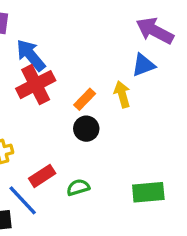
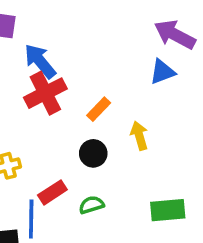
yellow arrow: (122, 94) -> (139, 136), moved
black circle: (86, 129) -> (93, 153), moved
blue line: (23, 200) -> (31, 219), turned 44

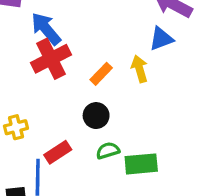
yellow arrow: (139, 136) -> (139, 69), moved
green semicircle: (91, 205) -> (108, 151), moved
green rectangle: (168, 210) -> (141, 164), moved

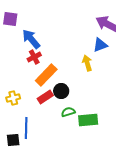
red cross: (51, 59) -> (34, 57), size x0.6
orange rectangle: (101, 74) -> (46, 75), moved, size x1.6
red rectangle: (58, 152) -> (45, 97), moved

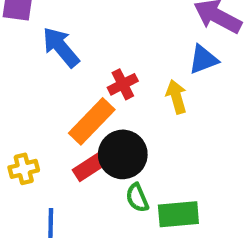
red cross: (34, 57) -> (123, 84), moved
black circle: (61, 91) -> (123, 154), size x1.5
green semicircle: (68, 112) -> (137, 198), turned -96

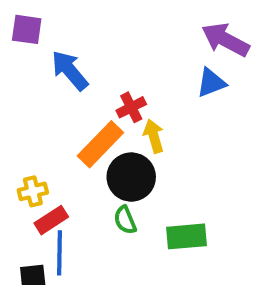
yellow arrow: (176, 97) -> (154, 136), moved
red rectangle: (90, 167) -> (51, 220), moved
green semicircle: (137, 198) -> (125, 220), moved

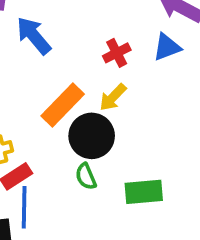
red cross: (131, 107) -> (117, 53), moved
yellow arrow: (154, 136) -> (113, 97), turned -120

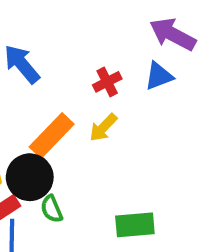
black circle: (92, 136) -> (30, 177), moved
green semicircle: (86, 176) -> (52, 209), moved

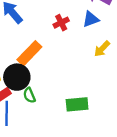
yellow arrow: (103, 128) -> (102, 49), moved

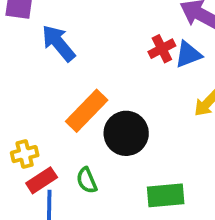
red cross: (61, 23) -> (162, 49), moved
black circle: (17, 77) -> (126, 133), moved

